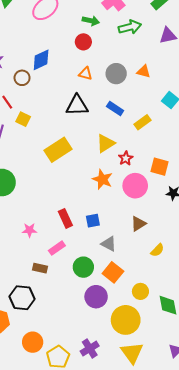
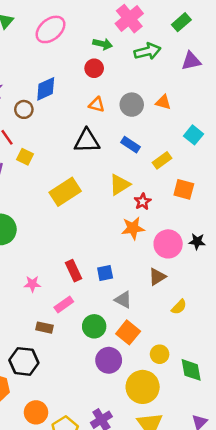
orange square: (159, 167) -> (184, 189), moved
orange star: (102, 179) -> (133, 228), moved, turned -30
pink circle: (135, 186) -> (168, 244), moved

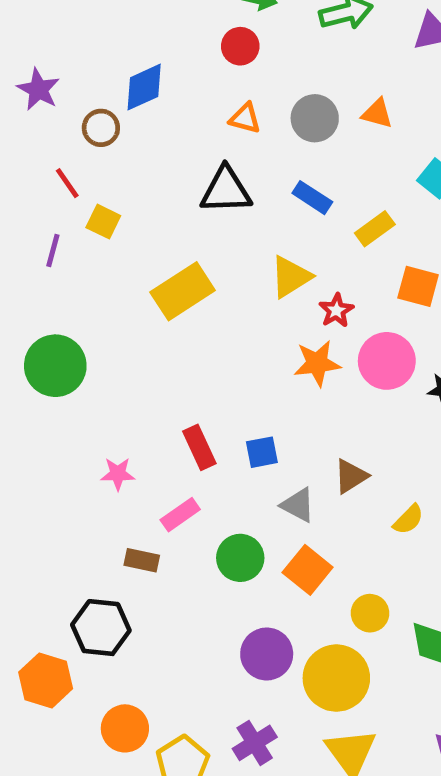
pink circle: (168, 244) -> (387, 361), moved
brown triangle: (157, 277) -> (351, 476), moved
purple circle: (109, 360) -> (267, 654), moved

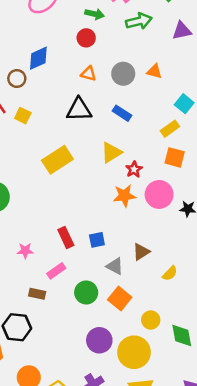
yellow square: (103, 222) -> (23, 116), moved
yellow rectangle: (375, 229) -> (170, 129), moved

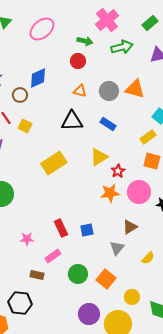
orange triangle: (154, 71) -> (135, 89), size x1.5
brown triangle: (141, 252) -> (130, 227), moved
gray triangle: (115, 266) -> (117, 248), moved, turned 42

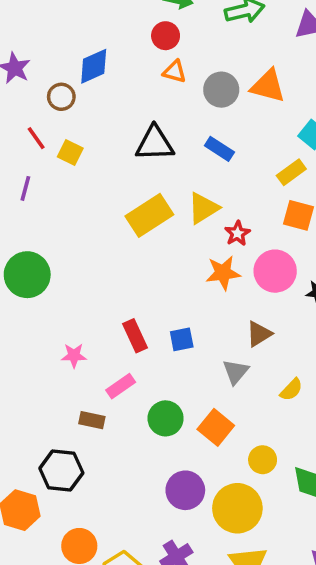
orange triangle: (80, 91) -> (175, 72), moved
yellow rectangle: (54, 163) -> (149, 215), moved

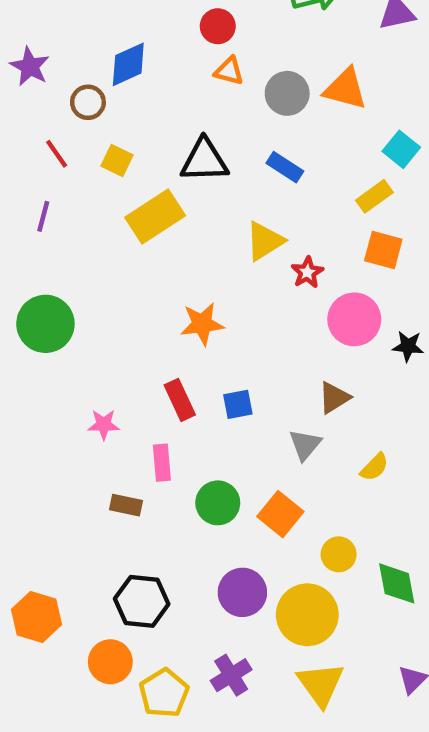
yellow square: (70, 152) -> (117, 160), moved
yellow rectangle: (149, 215) -> (155, 216), moved
orange star: (223, 273) -> (202, 324), moved
pink rectangle: (121, 386) -> (162, 463), turned -60
black hexagon: (61, 471) -> (142, 601), moved

